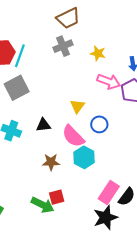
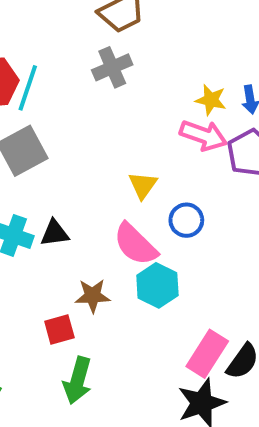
yellow star: (98, 53) -> (211, 100), moved
black triangle: (43, 125) -> (55, 233), moved
red square: (57, 197) -> (59, 329), moved
green arrow: (43, 205) -> (78, 380), turned 80

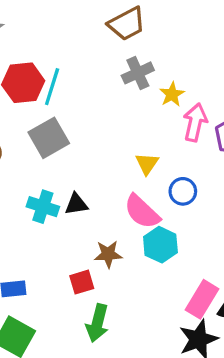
gray cross: (112, 67) -> (138, 73), moved
yellow star: (211, 100) -> (172, 94), moved, turned 30
pink arrow: (203, 135) -> (195, 122), turned -96

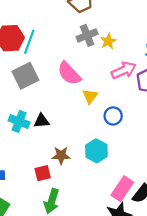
yellow star: (172, 94) -> (108, 41), moved
pink arrow: (195, 122) -> (124, 70), turned 50
pink semicircle: (142, 212) -> (69, 73), moved

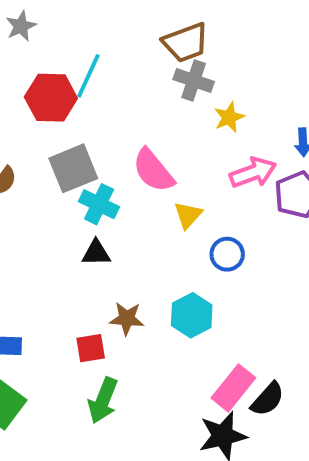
gray cross: (87, 35) -> (194, 81), moved, turned 36
cyan line: (29, 42) -> (88, 76), moved
cyan cross: (19, 121) -> (99, 204), moved

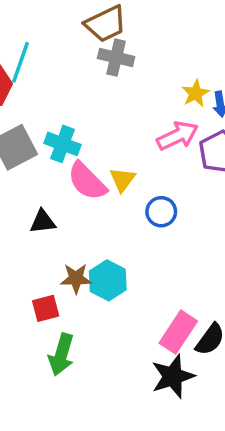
yellow star: (229, 117) -> (195, 93), moved
pink semicircle: (153, 170) -> (87, 181), moved
cyan cross: (99, 204) -> (62, 144), moved
cyan hexagon: (192, 315) -> (108, 280), moved

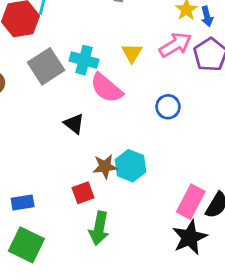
yellow triangle: (122, 180) -> (132, 53), moved
black triangle: (43, 222) -> (74, 124), turned 50

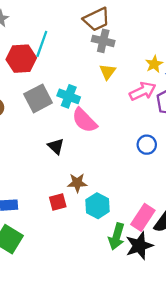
yellow triangle: (132, 53) -> (108, 72), moved
blue circle: (168, 107) -> (147, 145), moved
cyan hexagon: (130, 166) -> (97, 206), moved
green arrow: (99, 228) -> (117, 236), moved

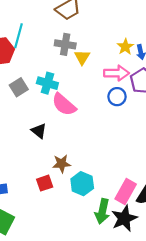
gray cross: (103, 41) -> (65, 44), moved
pink arrow: (143, 91) -> (116, 73), turned 30
gray square: (38, 98) -> (19, 87), size x0.7
blue circle: (147, 145) -> (117, 97), moved

